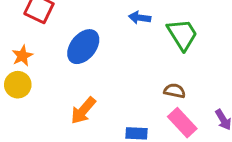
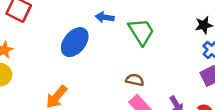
blue ellipse: (83, 47) -> (75, 42), moved

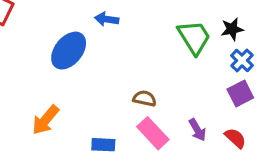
green trapezoid: (141, 32) -> (194, 37), moved

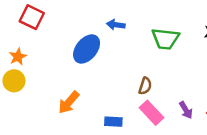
green trapezoid: (194, 37) -> (165, 39), moved, turned 128
brown semicircle: (145, 98) -> (145, 86), turned 96

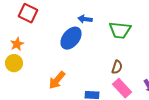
blue arrow: (116, 25) -> (85, 19), moved
green trapezoid: (165, 39) -> (120, 30), moved

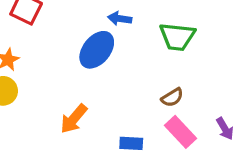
brown semicircle: (117, 67) -> (172, 97), turned 40

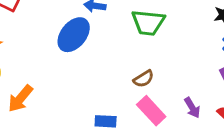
orange arrow: (74, 119) -> (20, 98), moved

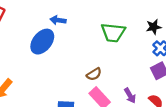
green trapezoid: (148, 23) -> (113, 33), moved

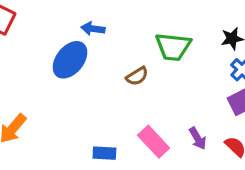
brown semicircle: (94, 74) -> (137, 76), moved

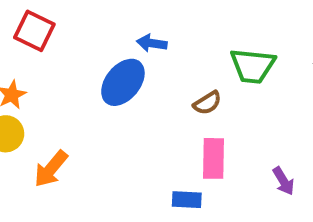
pink rectangle: (154, 142) -> (214, 158), moved, turned 44
blue rectangle: (104, 153) -> (187, 200), moved

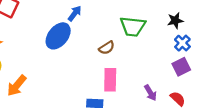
blue arrow: (152, 43) -> (75, 13), turned 119

